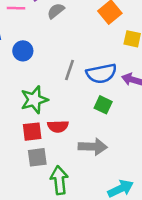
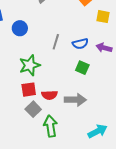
blue semicircle: (101, 73) -> (80, 44), size x0.7
red semicircle: (58, 126) -> (50, 95), moved
gray square: (37, 157) -> (33, 109), turned -35

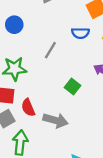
blue semicircle: (80, 44) -> (80, 33), moved
red semicircle: (50, 95) -> (28, 108), turned 56

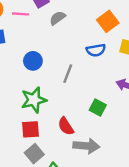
blue circle: (14, 25) -> (33, 61), moved
red semicircle: (28, 108) -> (66, 126), moved

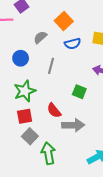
gray semicircle: (57, 18) -> (40, 37), moved
orange square: (108, 21) -> (64, 21), moved

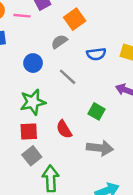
orange square: (64, 21) -> (75, 19), moved
gray line: (51, 66) -> (68, 77), turned -70
gray arrow: (73, 125) -> (100, 148), moved

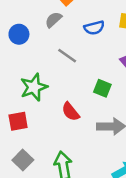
blue circle: (33, 63) -> (19, 34), moved
red square: (29, 131) -> (18, 121), moved
gray square: (32, 156) -> (23, 160), moved

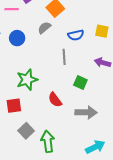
gray line: (67, 56) -> (64, 57), moved, turned 49
gray square: (23, 160) -> (26, 131), moved

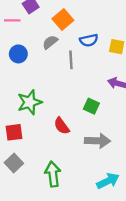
blue semicircle: (76, 35) -> (89, 40), moved
gray line: (64, 57) -> (71, 60), moved
gray square: (26, 131) -> (14, 163), moved

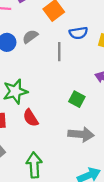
gray semicircle: (50, 42) -> (30, 36), moved
red semicircle: (62, 126) -> (31, 118), moved

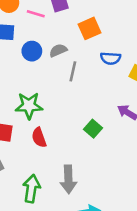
gray line: (59, 52) -> (73, 71), moved
gray arrow: (81, 134) -> (68, 179), moved, turned 70

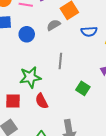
gray semicircle: (58, 50) -> (54, 25), moved
gray line: (73, 71) -> (60, 61), moved

